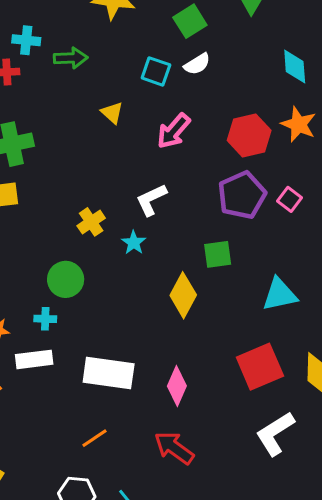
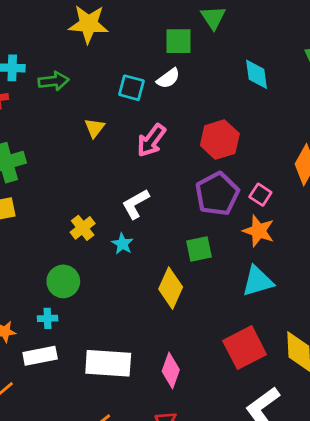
green square: (190, 21) -> (178, 41), moved, turned 36
yellow triangle: (112, 113) -> (95, 128), turned 30
orange star: (299, 124) -> (259, 231), moved

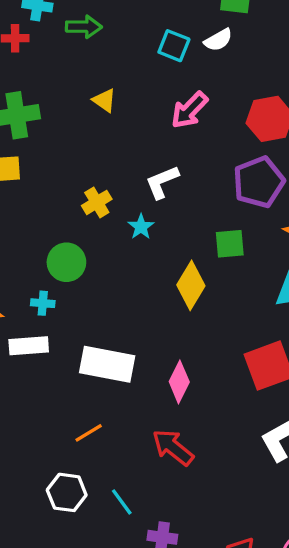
yellow triangle: (95, 128) -> (104, 100), moved, turned -40

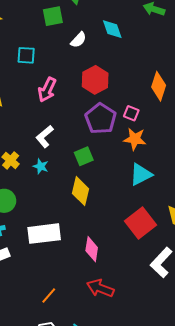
white semicircle: (218, 40) -> (78, 40), moved
green square: (230, 244) -> (84, 156), moved
white rectangle: (107, 364) -> (44, 234), moved

